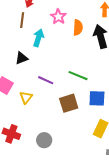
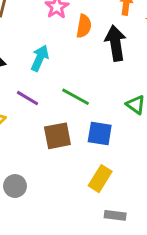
cyan arrow: (38, 38) -> (40, 58), moved

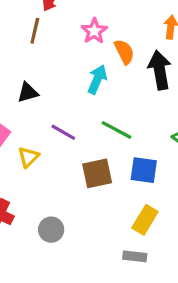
orange semicircle: (84, 26) -> (124, 52), turned -35
cyan arrow: (40, 58) -> (97, 79), moved
gray rectangle: (115, 215) -> (135, 256), moved

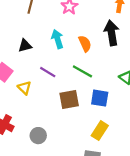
orange semicircle: (124, 52) -> (85, 44), moved
cyan arrow: (97, 79) -> (57, 39), moved, turned -42
yellow triangle: (28, 157) -> (24, 88), turned -32

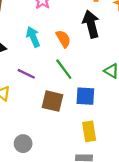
green line: (82, 71) -> (64, 69), turned 30
brown square: (69, 99) -> (52, 101), turned 30
yellow rectangle: (100, 131) -> (89, 131), turned -36

